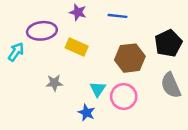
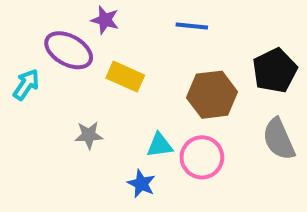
purple star: (78, 12) -> (105, 20), moved
purple ellipse: (42, 31) -> (69, 50), turned 36
cyan triangle: (98, 89) -> (160, 145), turned 49

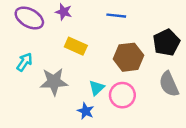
purple ellipse: (69, 50) -> (29, 18), moved
cyan arrow: (26, 85) -> (24, 62), moved
gray star: (89, 135) -> (54, 82), size x1.6
cyan triangle: (160, 145) -> (97, 88), turned -35

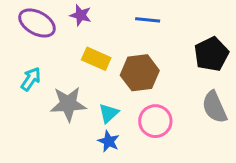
brown hexagon: (128, 57) -> (140, 73), moved
cyan triangle: (97, 88) -> (109, 113), moved

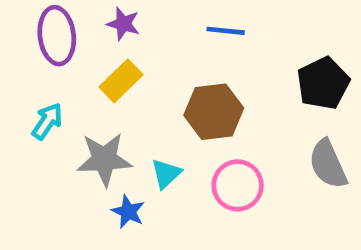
purple ellipse: (37, 23) -> (57, 36), turned 54
yellow rectangle: (96, 59) -> (121, 81), moved, turned -68
blue star: (109, 141) -> (128, 212), moved

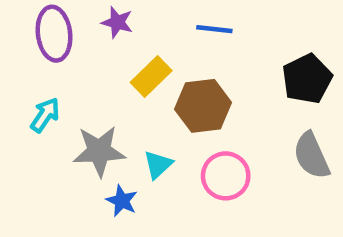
yellow rectangle: (121, 81) -> (151, 77), moved

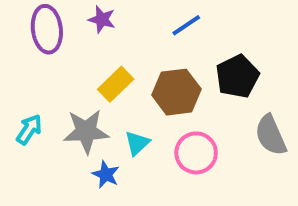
blue line: (214, 29) -> (186, 25), turned -40
yellow rectangle: (151, 77) -> (116, 84), moved
black pentagon: (307, 79) -> (237, 76), moved
cyan arrow: (45, 115) -> (29, 129), moved

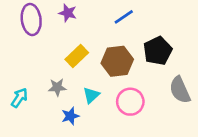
cyan arrow: (29, 129) -> (19, 98), moved
gray star: (86, 131) -> (57, 87), size x0.6
blue star: (106, 175) -> (70, 116), turned 30

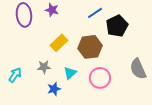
black pentagon: (158, 51) -> (117, 26), moved

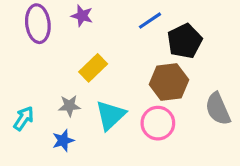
brown hexagon: (90, 47) -> (169, 82), moved
cyan triangle: (70, 73) -> (110, 115), size x1.5
blue star: (54, 89) -> (63, 140), moved

